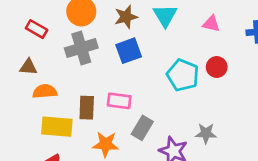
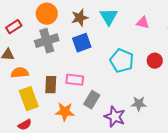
red rectangle: (37, 29) -> (14, 27), turned -63
red circle: (217, 67) -> (155, 61), moved
yellow rectangle: (57, 127) -> (29, 99), turned 65

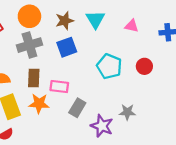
brown rectangle: (51, 85) -> (34, 78), moved
orange star: (65, 112) -> (39, 104), moved

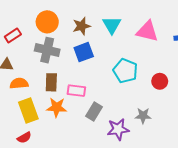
pink triangle: (132, 26) -> (147, 31), size x1.6
gray cross: (29, 45) -> (47, 50), turned 30
red circle: (144, 66) -> (160, 81), moved
purple star: (102, 126) -> (118, 129), turned -30

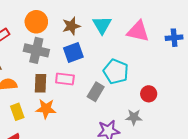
red circle: (160, 81) -> (149, 94), moved
pink rectangle: (76, 91) -> (65, 79), moved
yellow rectangle: (28, 110) -> (17, 112), size x0.7
gray rectangle: (94, 112) -> (96, 92), moved

